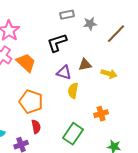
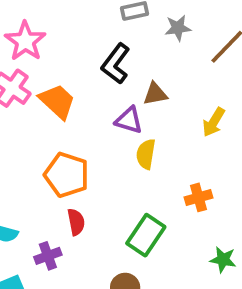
black L-shape: (57, 43) -> (116, 64), turned -35
brown triangle: (85, 65) -> (155, 94), moved
yellow arrow: (109, 74) -> (214, 122), turned 105

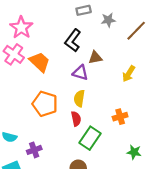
yellow semicircle: (146, 154) -> (79, 98), moved
red semicircle: (76, 222) -> (76, 119), moved

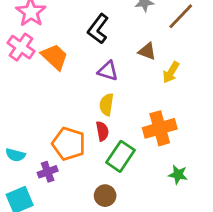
brown triangle: (95, 58) -> (147, 51), moved, turned 32
orange pentagon: (45, 104) -> (69, 144), moved
orange cross: (120, 117) -> (160, 128), size x1.6

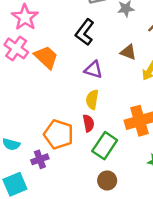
brown circle: (105, 196) -> (107, 181), moved

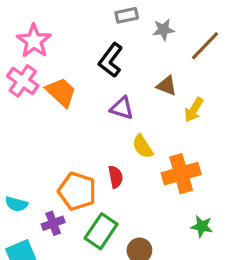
yellow semicircle: (92, 100) -> (143, 146), moved, turned -42
green rectangle: (105, 146) -> (101, 231), moved

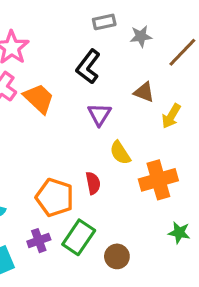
purple triangle: (122, 108) -> (99, 114), turned 45
purple cross: (53, 223) -> (39, 241), moved

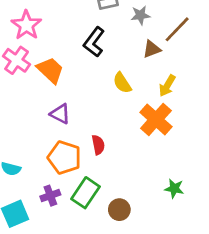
brown triangle: (144, 92) -> (152, 49), moved, turned -42
purple triangle: (99, 114) -> (60, 114), moved, turned -35
yellow semicircle: (120, 153) -> (122, 83), moved
orange cross: (158, 180) -> (156, 119), moved, turned -32

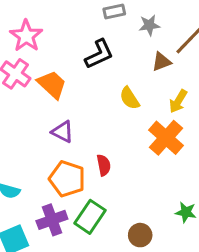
black L-shape: (94, 42) -> (99, 54), turned -152
purple cross: (50, 196) -> (52, 220), size x1.4
brown circle: (119, 210) -> (140, 235), moved

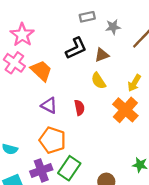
brown triangle: (161, 62) -> (102, 55), moved
red semicircle: (104, 165) -> (79, 108), moved

